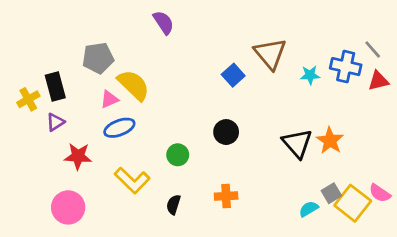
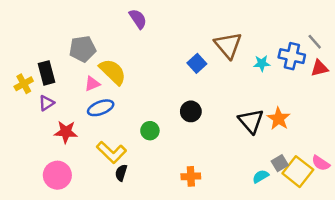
orange cross: (226, 196) -> (191, 176), moved
black semicircle: (173, 205) -> (121, 173), moved

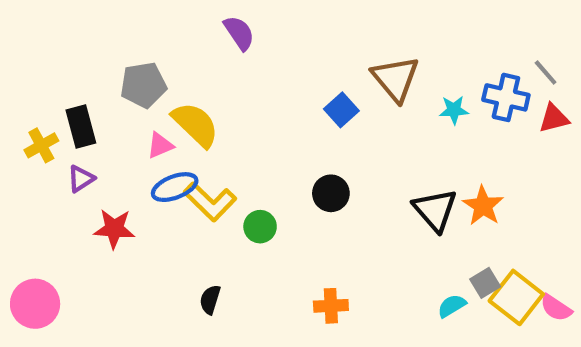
yellow L-shape: (111, 152) -> (210, 202), moved
pink semicircle: (321, 163) -> (556, 308), moved
pink circle: (57, 175) -> (35, 304), moved

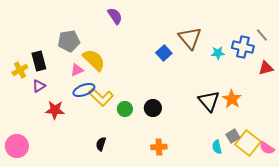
red triangle: (554, 118) -> (266, 68), moved
black circle: (331, 193) -> (153, 108), moved
cyan semicircle: (452, 306) -> (217, 147), turned -72

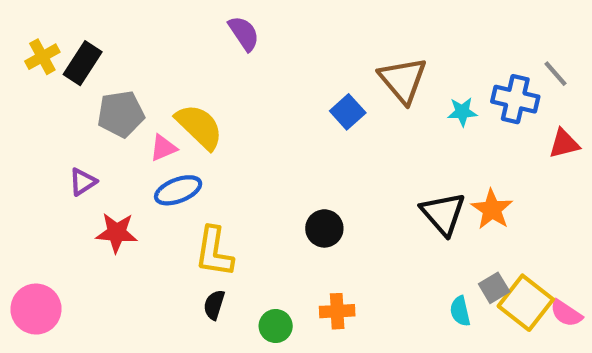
gray pentagon: (69, 41) -> (121, 114), moved
black rectangle: (39, 61) -> (83, 63), moved, turned 48
yellow cross: (20, 70) -> (42, 57), moved
yellow L-shape: (101, 97) -> (214, 252), moved, turned 55
green circle: (125, 109) -> (276, 326), moved

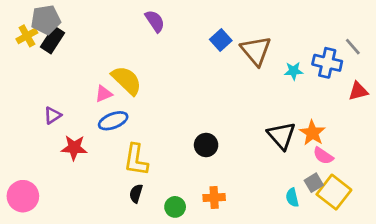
blue square: (348, 112) -> (221, 40), moved
gray pentagon: (121, 114) -> (46, 20), moved
pink semicircle: (566, 313) -> (323, 156), moved

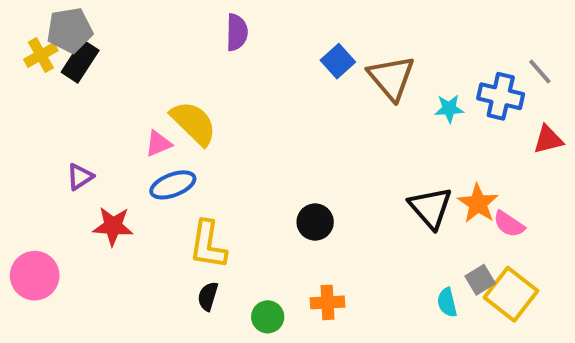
purple semicircle: (155, 21) -> (237, 32), turned 35
pink semicircle: (323, 156) -> (509, 224), moved
pink circle: (23, 196) -> (35, 276), moved

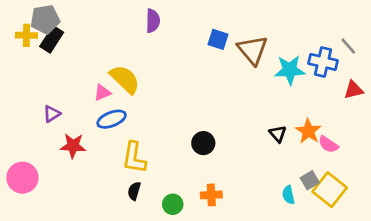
yellow cross: (41, 55) -> (26, 35), turned 30
blue square: (338, 61) -> (218, 39), turned -30
cyan star: (449, 109) -> (290, 70), size x1.6
black triangle: (431, 208) -> (278, 134), size x0.6

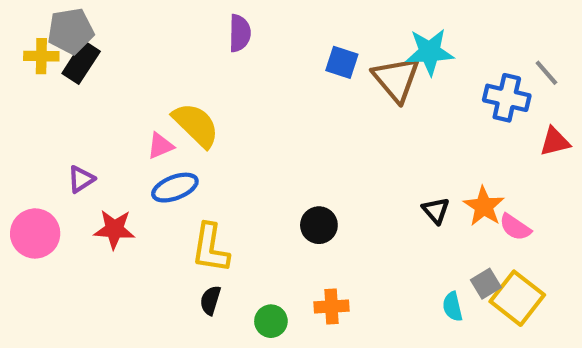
cyan star: (290, 70) -> (430, 52), moved
pink circle: (22, 178) -> (35, 233), moved

